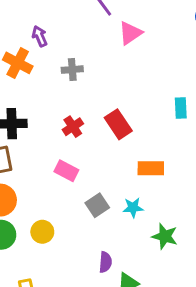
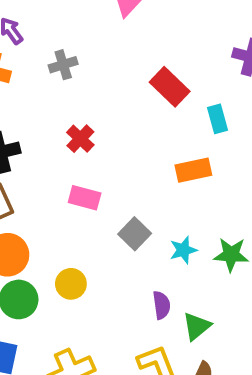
cyan rectangle: (181, 108) -> (217, 119), moved
red rectangle: (118, 124) -> (170, 87), moved
cyan star: (133, 208) -> (183, 250), moved

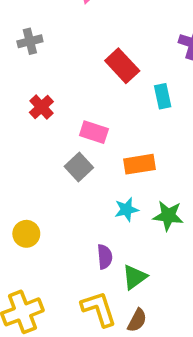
orange rectangle: (193, 170) -> (140, 164), moved
pink rectangle: (85, 198) -> (94, 132), moved
gray square: (135, 234) -> (79, 167), moved

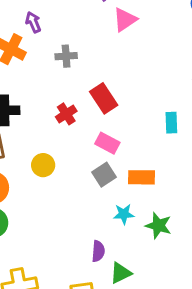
red rectangle: (122, 66) -> (104, 98), moved
gray square: (79, 167) -> (104, 175), moved
yellow circle: (26, 234) -> (43, 165), moved

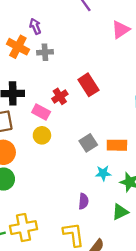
pink triangle: (125, 20) -> (121, 30), moved
gray cross: (66, 56) -> (45, 52), moved
pink rectangle: (107, 143) -> (41, 112), moved
green triangle: (121, 273) -> (120, 212), moved

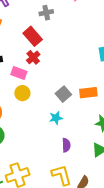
gray cross: (45, 52) -> (46, 13), moved
red rectangle: (88, 85) -> (33, 36), moved
cyan star: (103, 173) -> (56, 118), moved

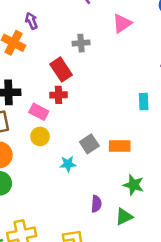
red cross: (33, 57) -> (59, 95), turned 32
cyan star: (56, 118) -> (68, 164), moved
purple semicircle: (66, 145) -> (96, 204), moved

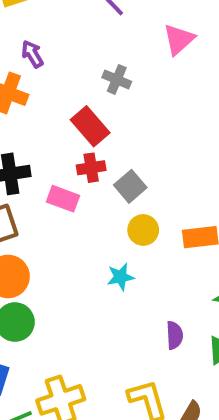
gray cross: (81, 43) -> (117, 79), turned 35
yellow circle: (40, 136) -> (143, 230), moved
gray square: (89, 144) -> (130, 186), moved

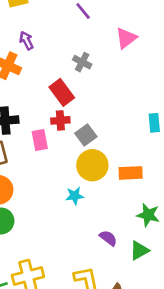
pink rectangle: (63, 199) -> (40, 140), turned 55
yellow circle: (143, 230) -> (92, 165), size x1.5
purple semicircle: (175, 335) -> (108, 238), turned -54

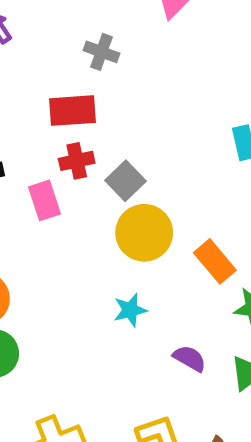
red rectangle: (62, 92) -> (72, 111), turned -50
orange rectangle: (131, 173) -> (215, 261), moved, turned 60
cyan star: (75, 196) -> (130, 310), moved

